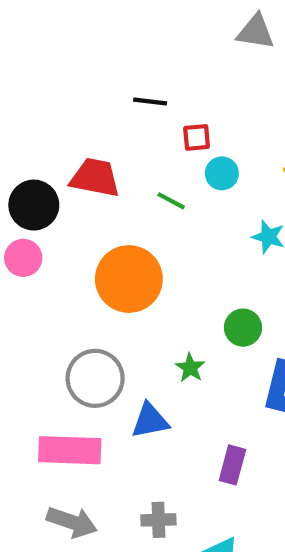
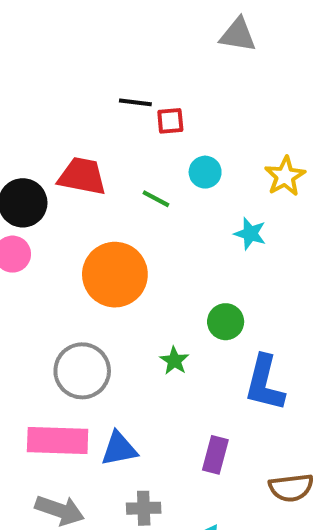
red square: (197, 137) -> (170, 121), moved
blue triangle: (150, 421) -> (119, 449), moved

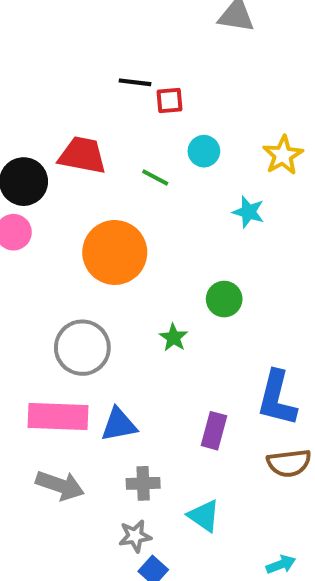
blue L-shape: (265, 383) -> (277, 398), moved

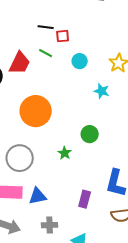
red trapezoid: (82, 155) -> (20, 63), turned 105
green line: (155, 177) -> (46, 53), moved

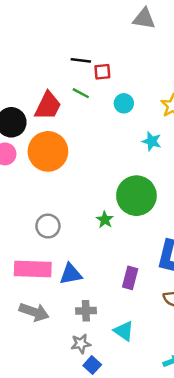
orange circle: (36, 111) -> (48, 151), moved
green circle: (90, 134) -> (136, 196), size x1.8
gray circle: (20, 158) -> (48, 226), size x0.7

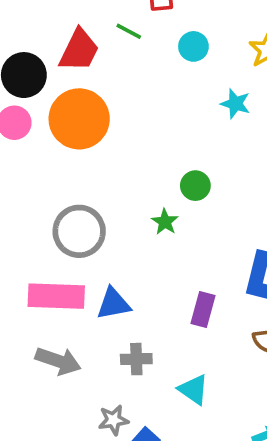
green circle: (136, 196) -> (195, 186), moved, size x0.5
gray circle: (48, 226) -> (79, 231), size x1.4
gray star: (81, 344) -> (113, 420), moved

